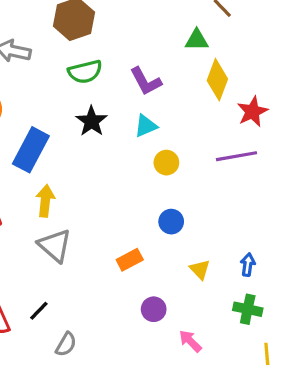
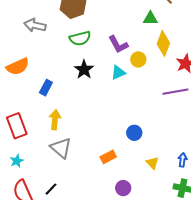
blue rectangle: (31, 150) -> (46, 88), size x0.6
yellow circle: (166, 163) -> (138, 59), moved

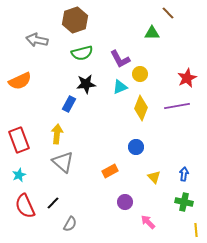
yellow diamond: (163, 43) -> (141, 108), moved
black star: (84, 70) -> (86, 84), turned 30
blue rectangle: (46, 88) -> (69, 104), moved

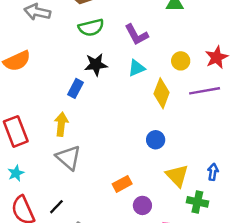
yellow circle: (140, 74) -> (181, 61), moved
orange rectangle: (110, 171) -> (122, 184), moved
yellow triangle: (154, 177) -> (177, 176), size x1.5
green cross: (184, 202) -> (197, 202), moved

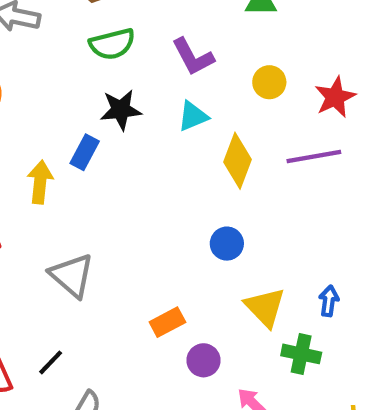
yellow circle: (181, 61) -> (269, 82), moved
yellow arrow: (61, 124) -> (40, 182), moved

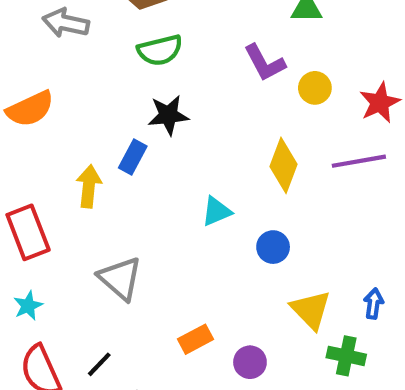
purple L-shape: (193, 57) -> (265, 63), moved
cyan triangle: (193, 116) -> (216, 211), moved
orange rectangle: (167, 322) -> (196, 339), moved

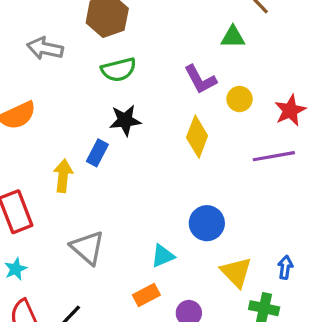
yellow diamond: (283, 165) -> (197, 137), moved
cyan triangle: (216, 211) -> (163, 256), moved
blue circle: (273, 247) -> (207, 223), size x1.4

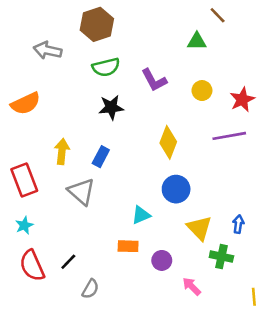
purple L-shape: (200, 79) -> (154, 80), moved
yellow diamond: (197, 137) -> (168, 142), moved
blue rectangle: (97, 153) -> (101, 157), moved
gray triangle: (88, 248) -> (81, 192), moved
orange rectangle: (146, 295) -> (128, 246), turned 30

